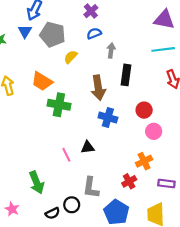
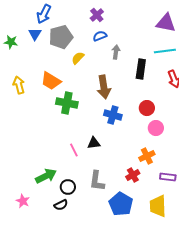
gray pentagon: (53, 34) -> (61, 37), turned -30
black rectangle: (126, 75) -> (141, 69), moved
green arrow: (37, 182) -> (46, 176), turned -95
black circle: (72, 205) -> (68, 187), moved

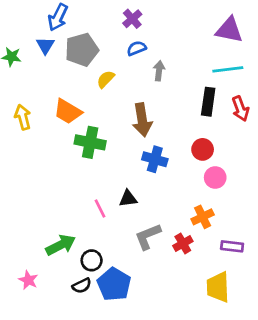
black rectangle: (141, 69) -> (208, 102), moved
gray L-shape: (97, 181) -> (148, 236), moved, turned 60
blue pentagon: (121, 204) -> (114, 284), moved

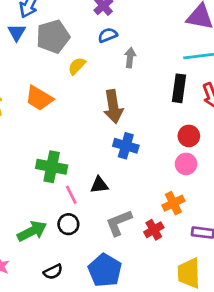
green cross: (90, 142) -> (52, 167), moved
red circle: (203, 149) -> (189, 136), moved
black circle: (92, 260) -> (68, 224), moved
blue pentagon: (114, 284) -> (105, 270), moved

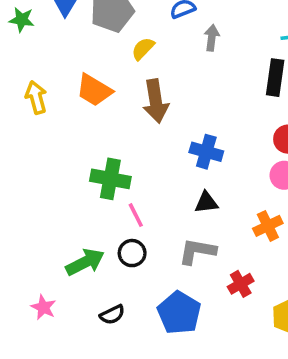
brown arrow: (113, 107) -> (156, 101), moved
black triangle: (99, 185) -> (206, 202), moved
gray L-shape: (119, 223) -> (197, 251), turned 32
red cross: (154, 230) -> (241, 284), moved

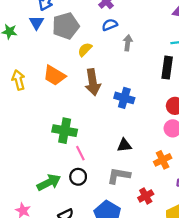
blue cross: (206, 152) -> (124, 98), moved

